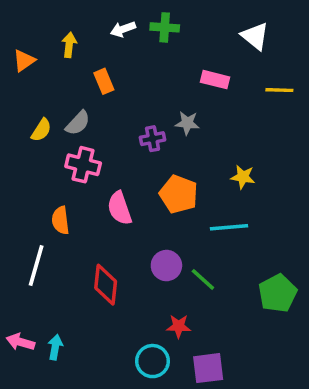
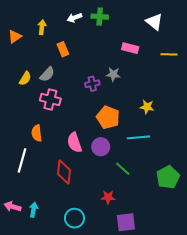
pink semicircle: (120, 208) -> (74, 143), moved
purple circle: (166, 266) -> (101, 147), moved
cyan circle: (153, 361) -> (74, 218), moved

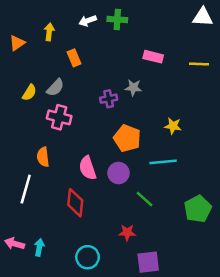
white triangle: (154, 22) -> (203, 17), moved, turned -36

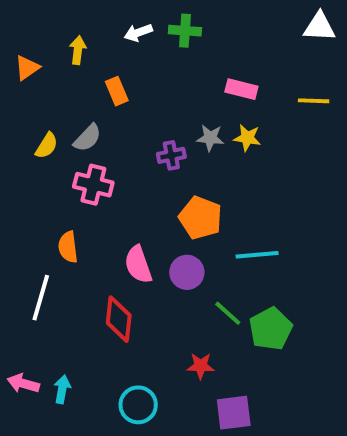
yellow star: (173, 126) -> (247, 138), moved
green pentagon: (198, 209) -> (271, 329), moved

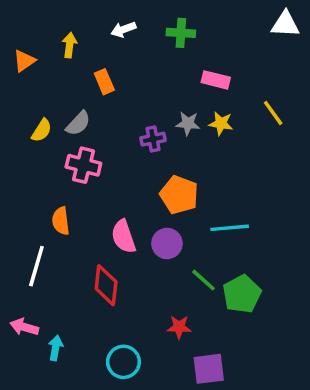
green cross: (185, 31) -> (181, 33), moved
yellow line: (314, 101) -> (273, 113), moved, turned 52
pink arrow: (23, 383) -> (24, 327), moved

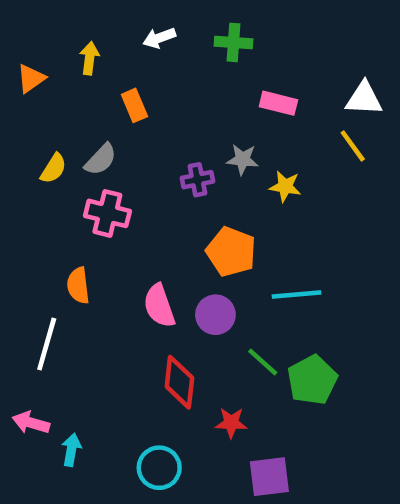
white triangle: (285, 24) -> (364, 99), moved
yellow star: (221, 123) -> (285, 186), moved
red diamond: (106, 285) -> (179, 382), moved

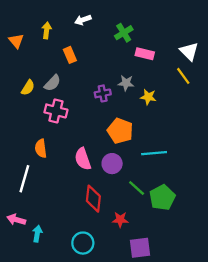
green cross: (233, 42) -> (124, 33), moved, turned -36
orange triangle: (31, 78) -> (16, 41), turned -35
white triangle: (364, 99) -> (189, 51), turned 42

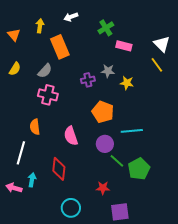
orange rectangle: (70, 55) -> (60, 47), size x1.6
yellow semicircle: (28, 88) -> (15, 69), moved
purple circle: (112, 164) -> (105, 144), moved
red diamond: (93, 199) -> (59, 169), moved
cyan arrow: (37, 234) -> (32, 180), moved

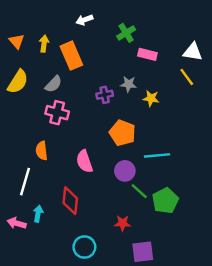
yellow arrow: (40, 26) -> (44, 44), moved
white triangle: (162, 44) -> (193, 52), turned -36
yellow semicircle: (15, 69) -> (18, 82), size x1.5

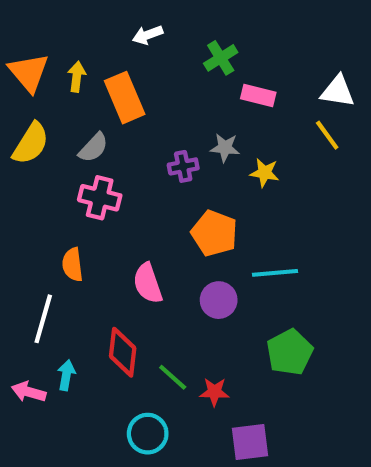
orange triangle: (17, 41) -> (29, 72), size x1.5
green line: (139, 191) -> (173, 377), moved

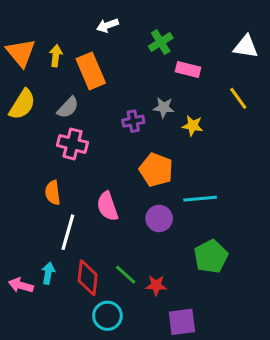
white triangle: (338, 91) -> (246, 47), moved
white line: (43, 319) -> (68, 232), moved
red diamond: (123, 352) -> (88, 278), moved

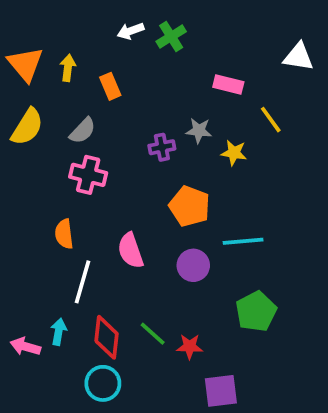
green cross: (161, 42) -> (171, 37), moved
orange rectangle: (91, 71) -> (110, 86), size x0.6
yellow line: (238, 98) -> (271, 120), moved
cyan circle: (107, 316) -> (103, 383), moved

